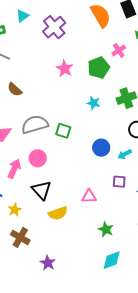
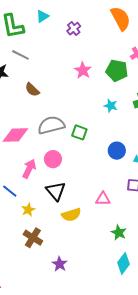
purple cross: (54, 27) -> (74, 29), size x0.6
green pentagon: (99, 68) -> (117, 71), turned 30
cyan diamond: (112, 260) -> (124, 263), turned -35

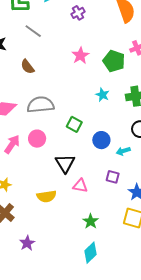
gray line: (20, 55) -> (33, 31), moved
green square: (79, 132) -> (74, 124), moved
black triangle: (56, 191) -> (65, 163), moved

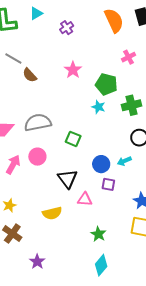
gray line: (33, 31) -> (13, 58), moved
green pentagon: (114, 61) -> (106, 84), moved
brown semicircle: (27, 67) -> (30, 75), moved
blue circle: (101, 140) -> (101, 164), moved
purple square: (113, 177) -> (108, 184), moved

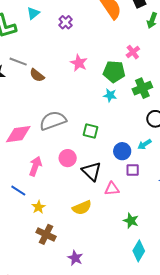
pink cross: (128, 57) -> (133, 52), moved
pink circle: (37, 157) -> (68, 158), moved

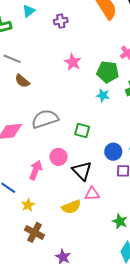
purple cross: (66, 22) -> (61, 21), turned 32
brown semicircle: (37, 75) -> (22, 81), moved
pink arrow: (35, 166) -> (36, 170), moved
pink triangle: (112, 189) -> (92, 194), moved

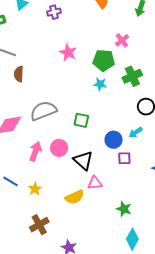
brown semicircle: (22, 81) -> (19, 74), turned 56
pink arrow: (36, 170) -> (35, 151), moved
yellow star: (28, 205) -> (35, 189), moved
brown cross: (35, 232) -> (39, 225), turned 36

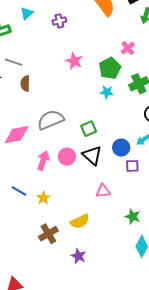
green pentagon: (104, 60) -> (110, 68), turned -30
green square: (81, 120) -> (89, 129), turned -35
black triangle: (83, 160) -> (92, 155), moved
yellow semicircle: (75, 197) -> (80, 221), moved

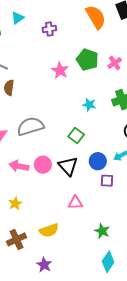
green pentagon: (110, 68) -> (87, 60), moved, turned -30
green square: (89, 129) -> (76, 135), moved, turned -35
pink arrow: (43, 161) -> (19, 166), turned -102

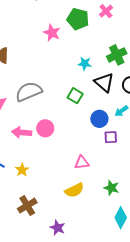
pink cross: (115, 63) -> (106, 11), moved
black triangle: (68, 166) -> (104, 82), moved
yellow semicircle: (49, 230) -> (74, 190), moved

